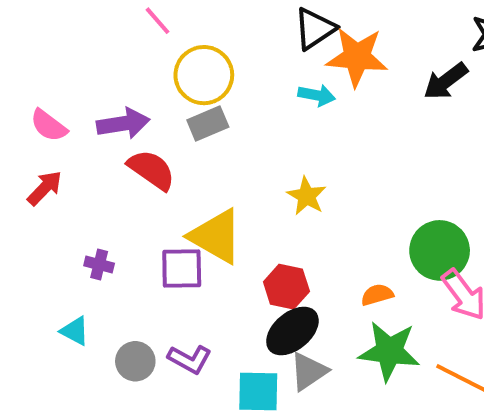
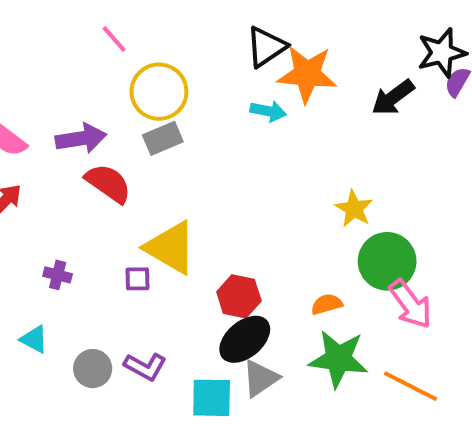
yellow star: (307, 196) -> (354, 209), moved
purple square: (182, 269) -> (138, 279), size x0.6

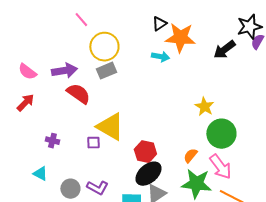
black triangle: (266, 47) -> (159, 24), size x0.7
orange semicircle: (327, 304) -> (190, 156), turned -35
pink arrow: (410, 304) -> (220, 167), moved

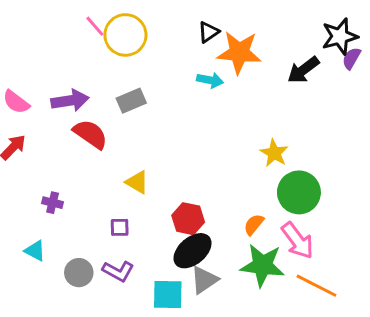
yellow circle: (104, 47) -> (125, 35), moved
yellow triangle: (110, 127) -> (137, 182), size x0.6
purple square: (93, 143) -> (120, 227), moved

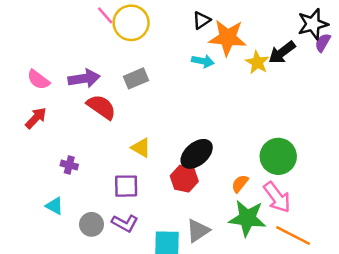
yellow star: (274, 153) -> (257, 62), moved
purple square: (120, 227) -> (126, 186), size x1.5
black ellipse: (193, 251) -> (197, 154), moved

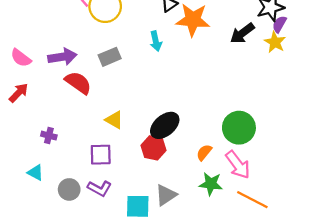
cyan arrow: (203, 61) -> (156, 41), moved, turned 66
yellow star: (257, 62) -> (275, 42), moved
green star: (247, 218) -> (211, 184), size x0.7

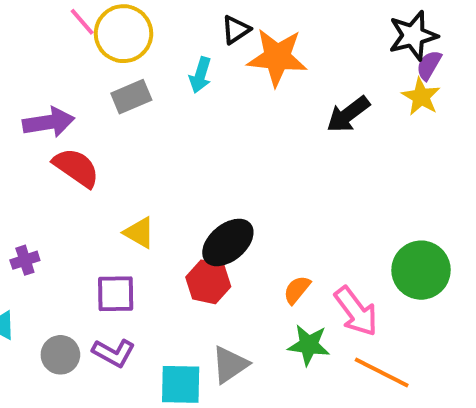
black arrow: (242, 33) -> (348, 114), moved
cyan arrow: (156, 41) -> (200, 75), moved, turned 30
gray rectangle: (110, 57) -> (131, 97), moved
green circle: (239, 128) -> (421, 270), moved
purple cross: (49, 136) -> (25, 260), turned -32

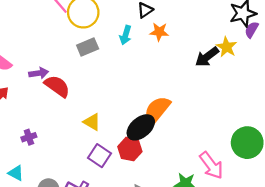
orange star: (277, 57) -> (159, 32), moved, size x0.6
yellow star: (421, 97) -> (227, 47), moved
purple arrow: (49, 122) -> (39, 73), moved, size x0.7
orange semicircle: (297, 290) -> (157, 110), moved, size x1.8
purple square: (116, 294) -> (99, 156), moved, turned 35

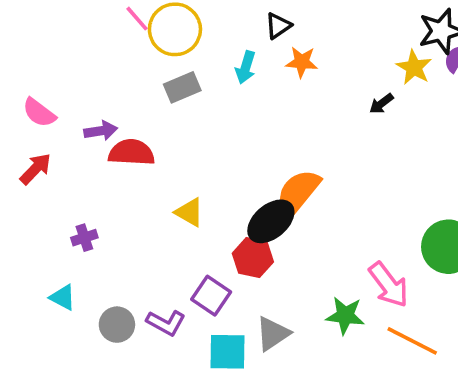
yellow star: (227, 47) -> (414, 67), moved
black arrow: (207, 57) -> (381, 104), size x0.6
red semicircle: (57, 86) -> (131, 153), turned -32
purple square: (99, 156) -> (211, 296), moved

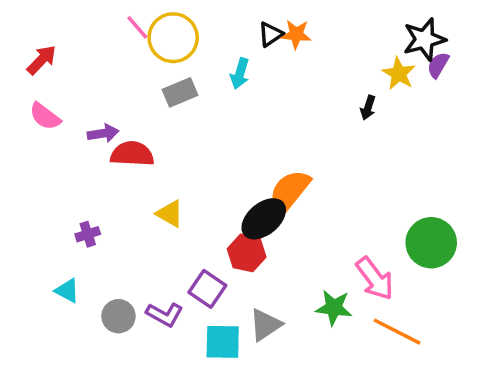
orange star: (302, 62) -> (296, 34), moved
black arrow: (381, 104) -> (368, 108), turned -35
red arrow: (35, 169) -> (42, 60), moved
yellow triangle: (189, 212) -> (170, 214), moved

